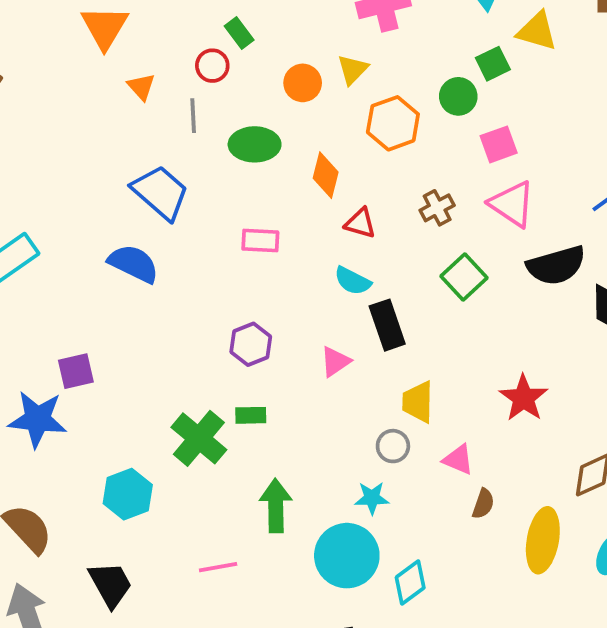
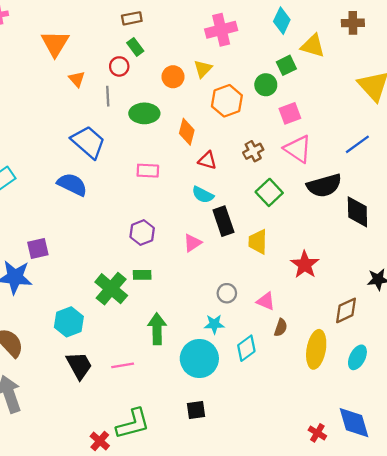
yellow trapezoid: (418, 402) -> (258, 242), moved
cyan diamond: (410, 583) -> (246, 348), moved
black trapezoid: (110, 584) -> (79, 365), moved

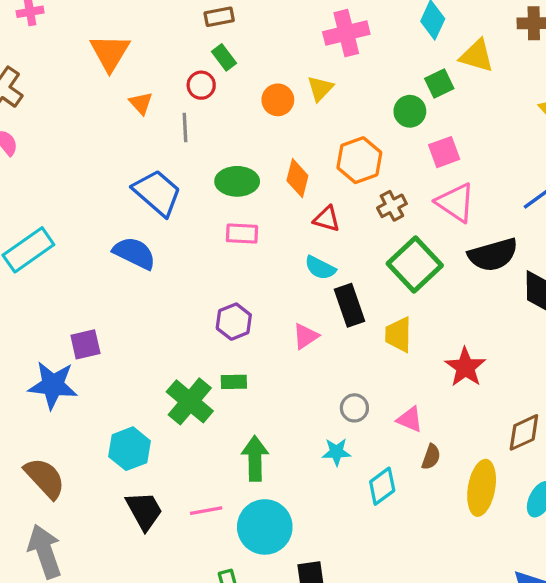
orange hexagon: (227, 101) -> (359, 160), moved
green ellipse: (144, 113) -> (237, 181), moved
green square: (269, 192) -> (415, 264), size x1.4
cyan circle: (199, 359) -> (265, 527), moved

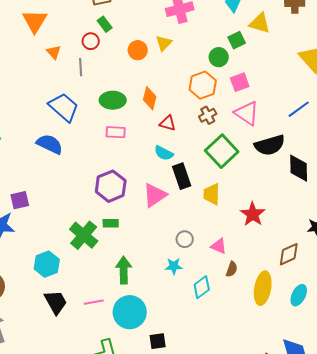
orange hexagon: (359, 160) -> (203, 85), moved
purple hexagon: (234, 322) -> (111, 186), size x1.4
pink triangle: (306, 336) -> (155, 195), size x1.5

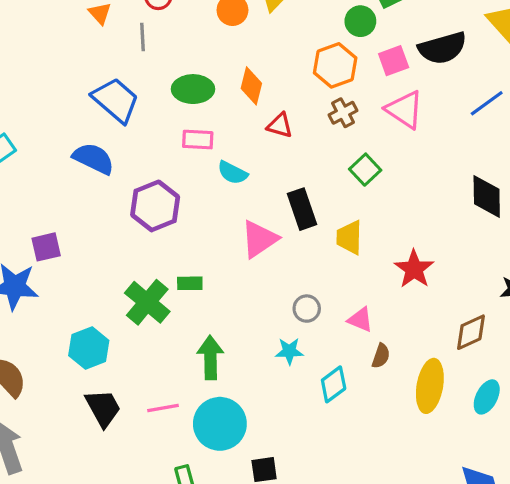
black semicircle: (270, 145) -> (442, 48), moved
green square: (222, 151) -> (365, 170), size x0.6
cyan semicircle: (164, 153) -> (232, 173), moved
purple hexagon: (111, 186) -> (155, 206), moved

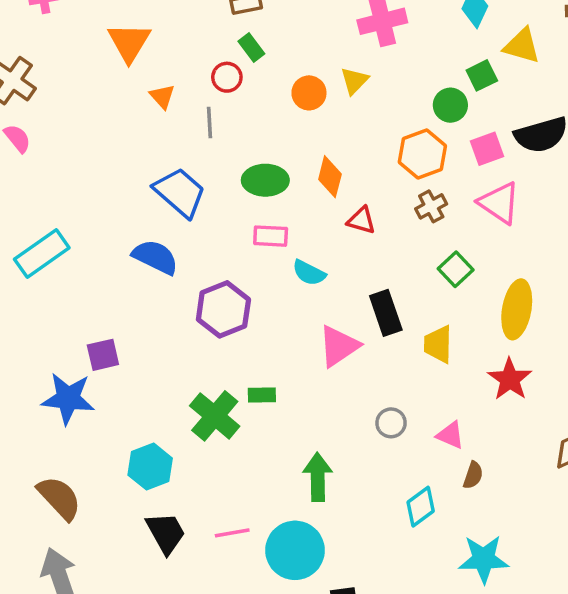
cyan star: (289, 351) -> (484, 559), moved, size x1.6
green arrow: (210, 357) -> (318, 477), moved
yellow ellipse: (430, 386) -> (517, 309), moved

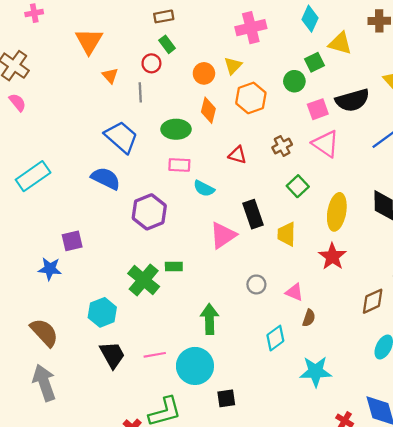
orange hexagon: (422, 154) -> (251, 98), moved
orange diamond: (330, 177) -> (208, 110), moved
blue star: (68, 398) -> (50, 269), size x0.7

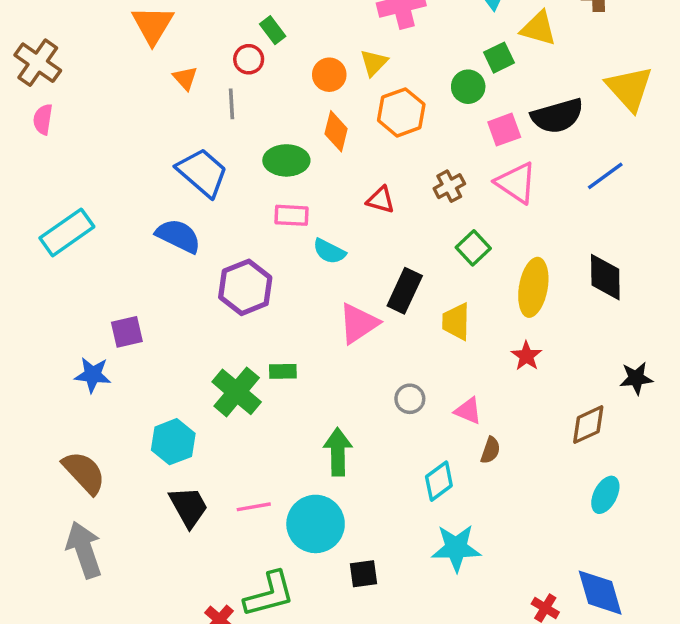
pink semicircle: (17, 102) -> (43, 119), turned -132
black rectangle: (253, 214) -> (405, 291), turned 44
red star: (332, 257) -> (526, 356), size x0.7
cyan star: (316, 372) -> (456, 548), moved

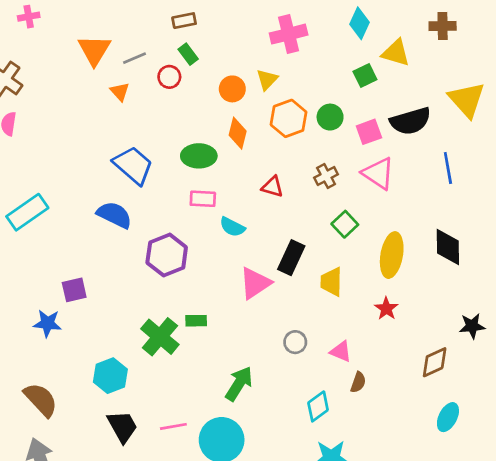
green circle: (468, 87) -> (330, 117), moved
gray line: (232, 104) -> (135, 58), moved, turned 70
blue line: (605, 176) -> (448, 168), turned -64
green arrow: (338, 452) -> (239, 384), turned 33

